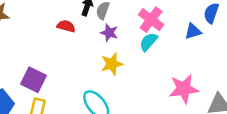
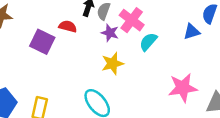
pink cross: (151, 20) -> (132, 20), moved
purple square: (33, 80) -> (42, 42), moved

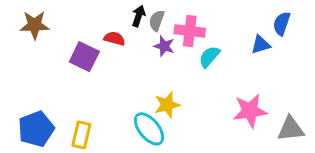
pink cross: (132, 20) -> (190, 31), turned -30
yellow star: (113, 63) -> (167, 105), moved

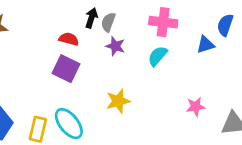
pink cross: (190, 31) -> (163, 22), moved
purple square: (84, 57) -> (66, 69), moved
pink star: (250, 111) -> (196, 107), size x0.6
cyan ellipse: (149, 129) -> (69, 124), moved

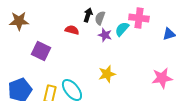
cyan semicircle: (158, 56) -> (122, 29), moved
purple square: (66, 69) -> (41, 51), moved
pink star: (196, 107) -> (162, 78), size x1.5

